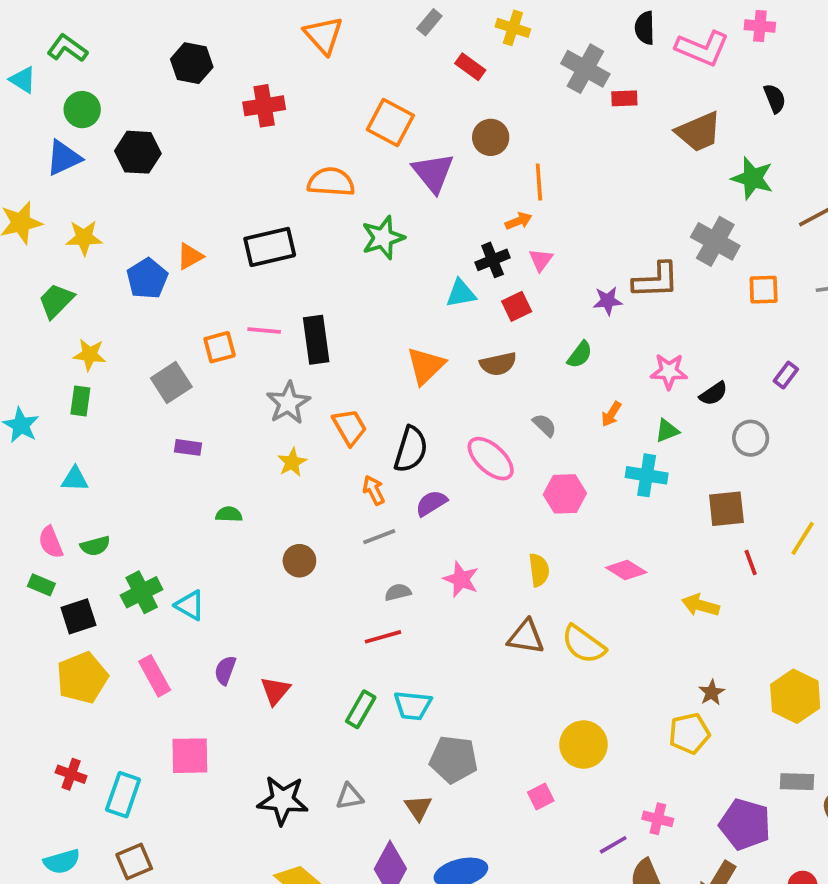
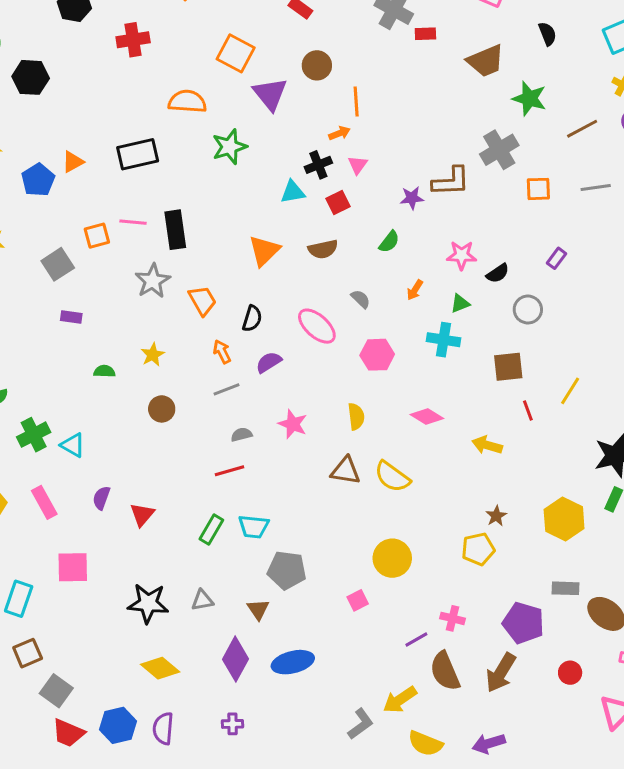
gray cross: (715, 241) -> (499, 150), turned 30
black semicircle: (411, 449) -> (252, 319), size x0.7
yellow star: (292, 462) -> (153, 355), moved

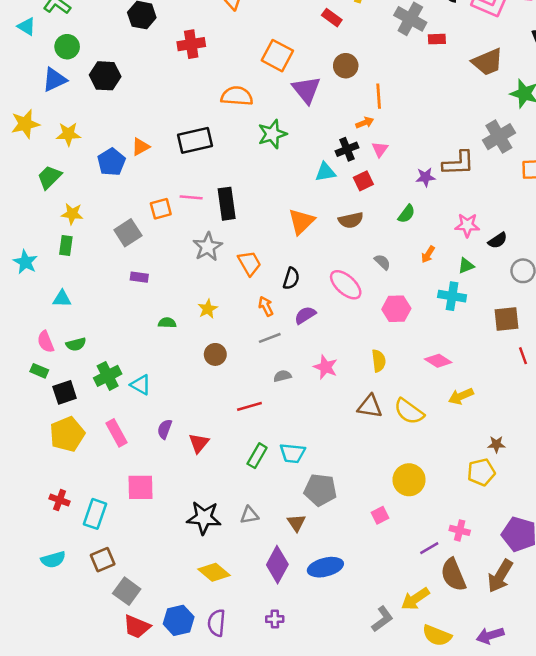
yellow arrow: (487, 445) -> (461, 396), moved, turned -40
red line: (229, 471) -> (249, 406), moved
brown star: (496, 516) -> (496, 444), turned 30

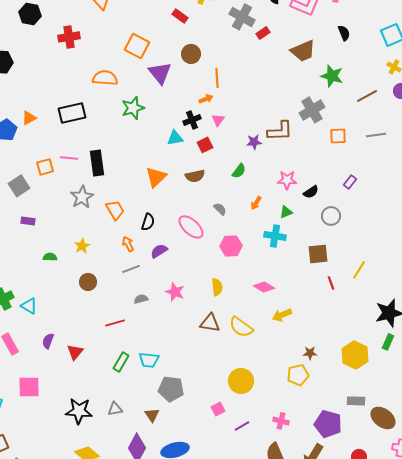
red rectangle: (437, 39) -> (263, 33), turned -32
purple line: (429, 548) -> (242, 426), moved

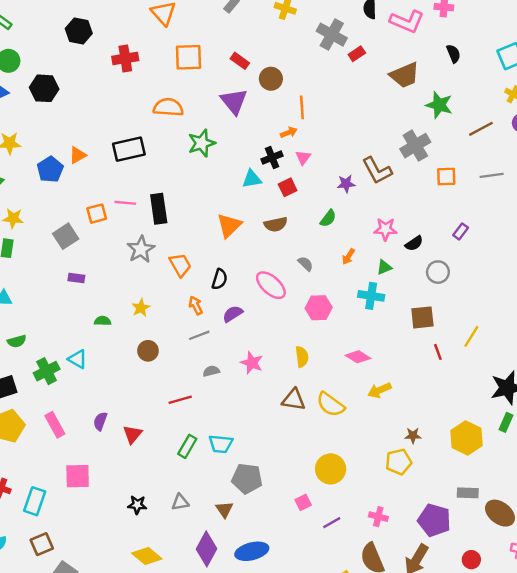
red rectangle: (180, 16) -> (240, 61), moved
orange square: (137, 46) -> (189, 57), moved, turned -30
brown L-shape: (280, 131) -> (377, 171), turned 64
cyan triangle: (29, 306) -> (78, 359), moved
black star: (79, 411) -> (137, 505), size x0.6

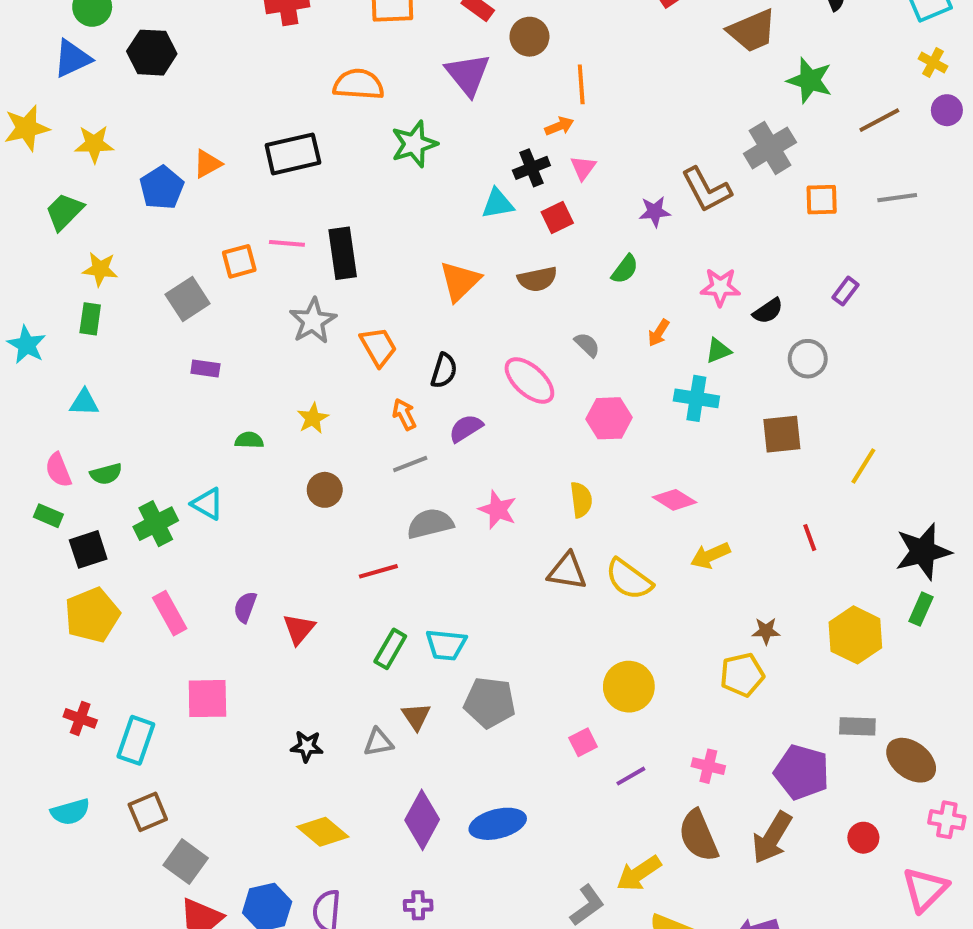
red line: (438, 352) -> (810, 538), moved
gray semicircle: (211, 371) -> (430, 524), size x1.6
brown triangle: (224, 510) -> (416, 716), moved

